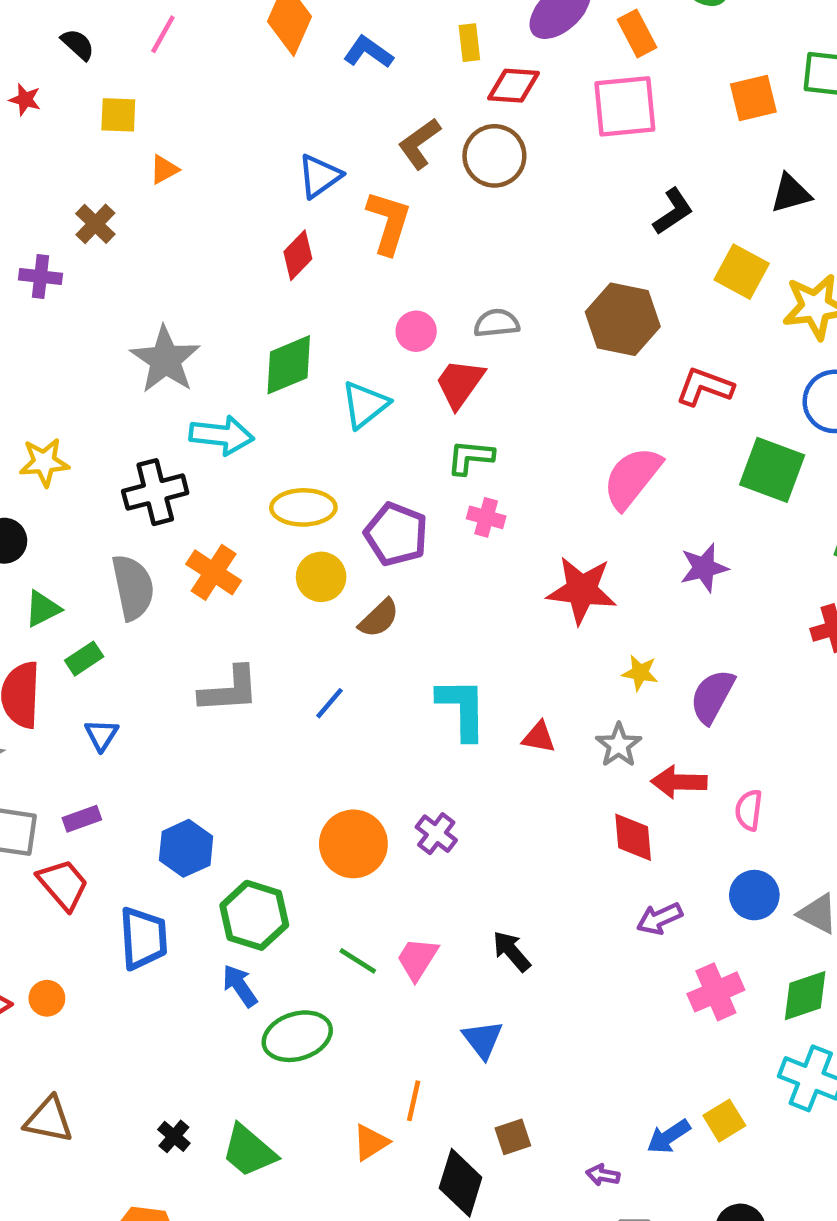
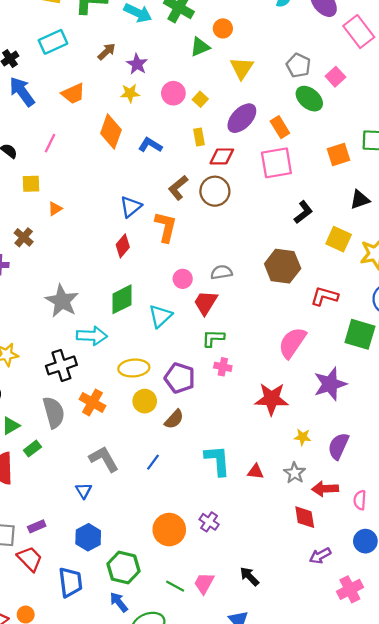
purple star: (704, 568) -> (330, 384), size x1.4
gray L-shape: (229, 690) -> (104, 459), turned -112
blue triangle: (101, 735) -> (84, 491), moved

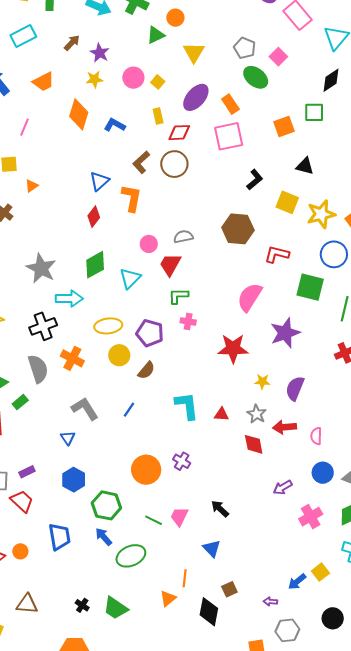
black triangle: (360, 200) -> (305, 166), turned 36
red diamond: (305, 517) -> (254, 444), moved
blue trapezoid: (70, 582) -> (59, 537), moved

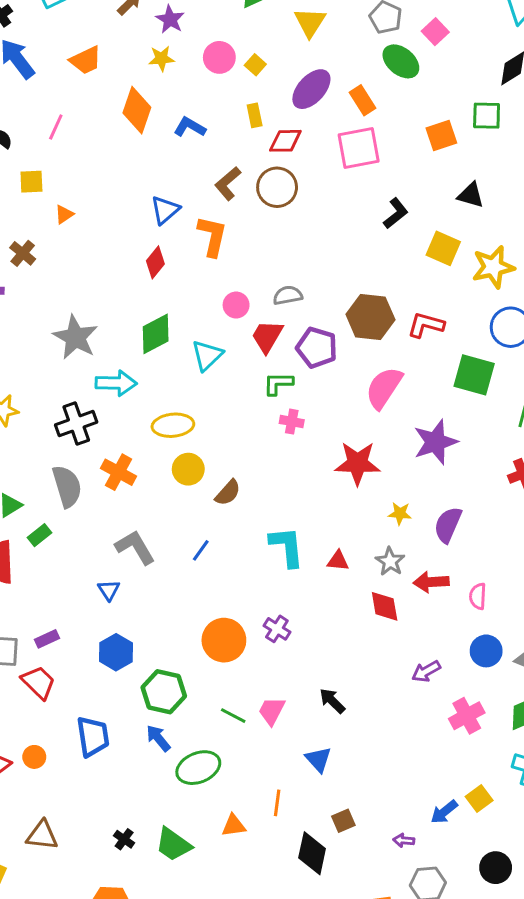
brown hexagon: (238, 229) -> (370, 317), moved
purple pentagon: (150, 333) -> (317, 348), moved
orange triangle: (168, 598) -> (234, 826), moved, turned 30

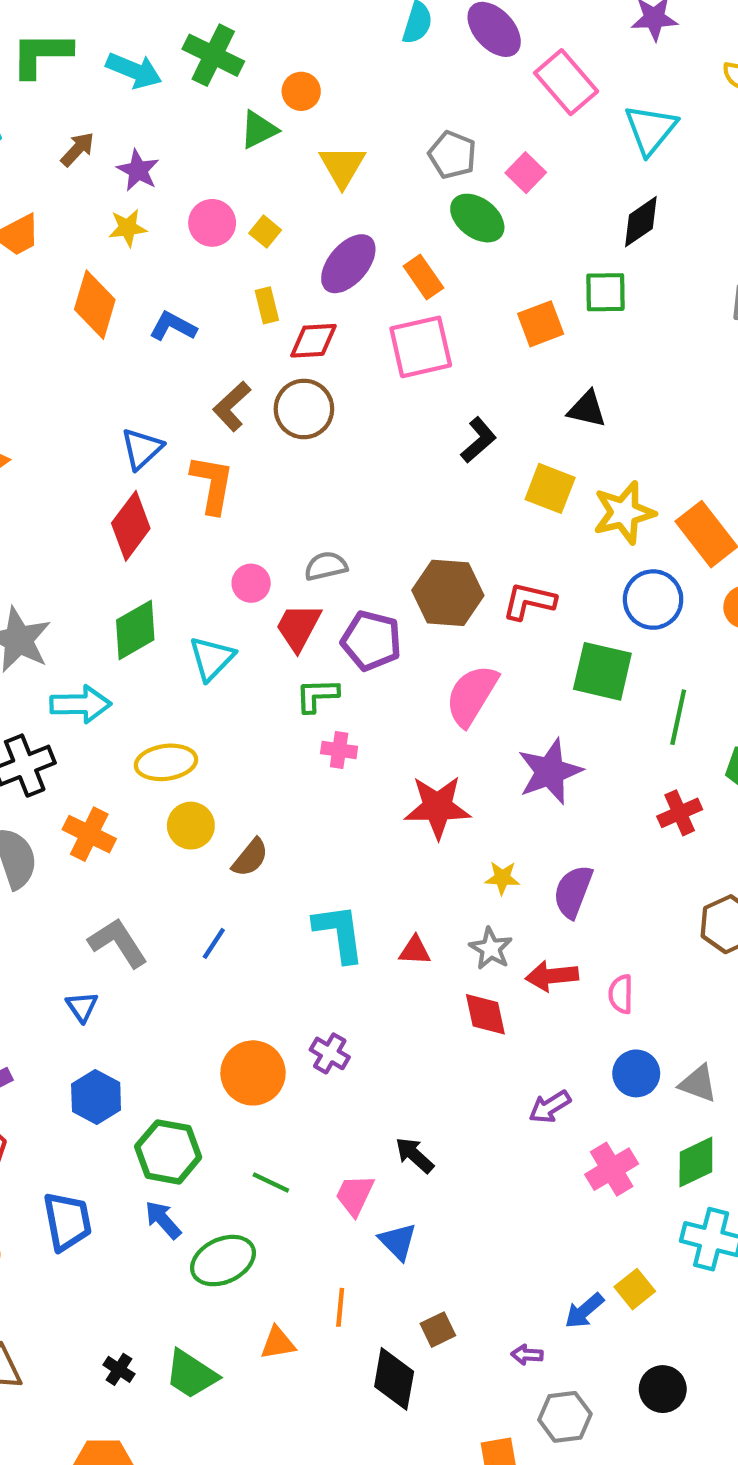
red diamond: (155, 262) -> (131, 526), size x1.4
pink trapezoid: (272, 711) -> (355, 1195), moved

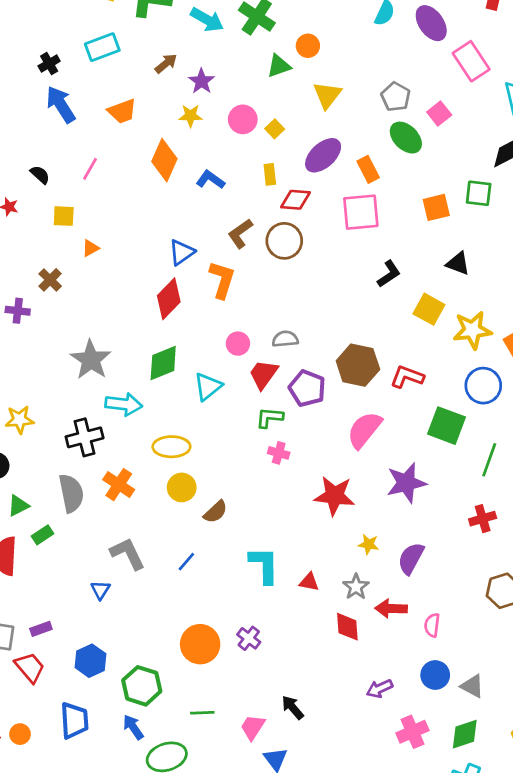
blue hexagon: (96, 1097) -> (91, 661), moved
green line: (271, 1182) -> (202, 713), turned -35

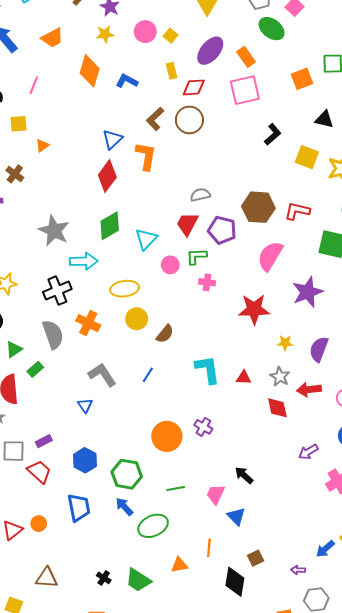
pink circle: (238, 344) -> (170, 265), moved

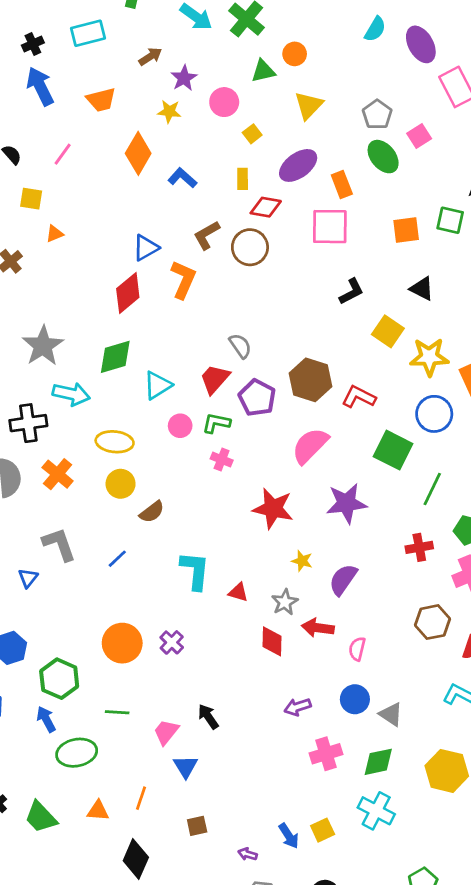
pink circle: (145, 32) -> (224, 102), moved
gray semicircle: (200, 195) -> (240, 346), turned 54
blue arrow: (325, 549) -> (289, 836), turned -96
black diamond: (235, 582) -> (136, 859), moved

